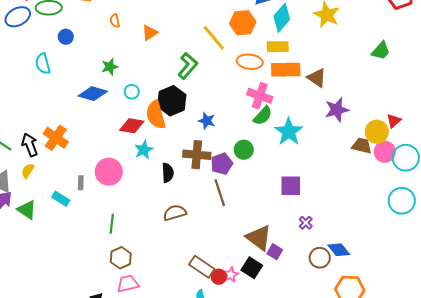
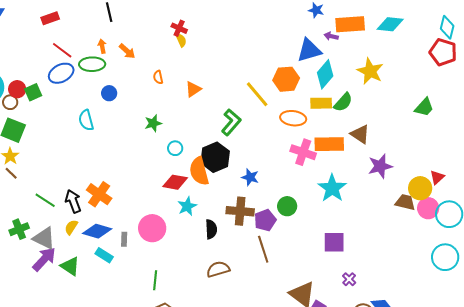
orange rectangle: (286, 70) -> (329, 144), moved
blue diamond: (93, 94) -> (97, 231), moved
green semicircle: (263, 116) -> (343, 102), moved

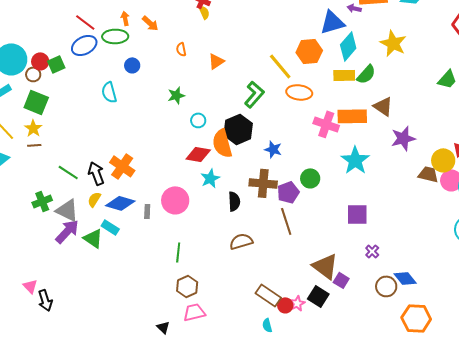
orange ellipse: (293, 118) -> (299, 92), moved
brown line: (11, 173) -> (34, 145), turned -48
cyan rectangle: (104, 255) -> (110, 227), moved

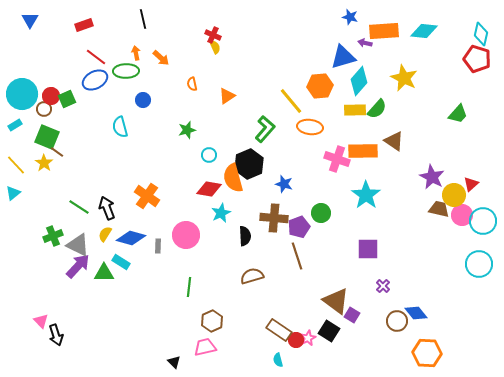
purple star: (403, 138) -> (432, 177), moved, turned -30
brown line: (34, 145) -> (57, 152), moved, turned 40
orange cross: (122, 166) -> (147, 196), moved
green triangle: (93, 238) -> (104, 273), turned -35
brown hexagon: (187, 286) -> (212, 321), moved

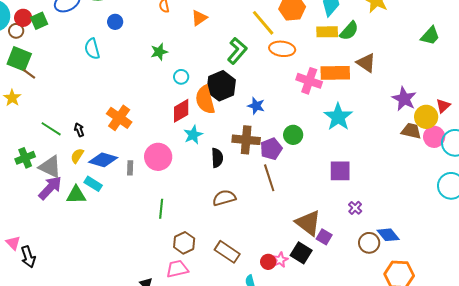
yellow star: (44, 163) -> (12, 98), moved
red diamond: (209, 189) -> (181, 111), turned -40
black arrow: (107, 208) -> (79, 130), size x0.6
brown rectangle: (279, 330) -> (227, 252), moved

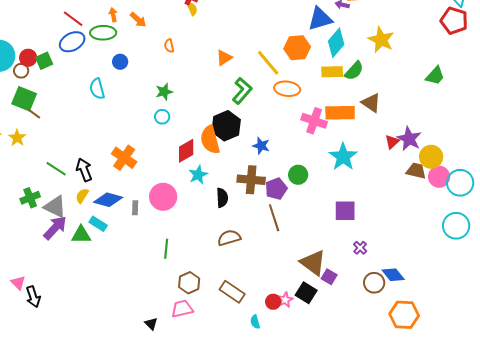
orange triangle: (199, 18) -> (224, 58), moved
cyan circle: (181, 77) -> (162, 117), moved
red triangle: (443, 106) -> (392, 142), moved
black arrow: (79, 130) -> (84, 170), size x1.6

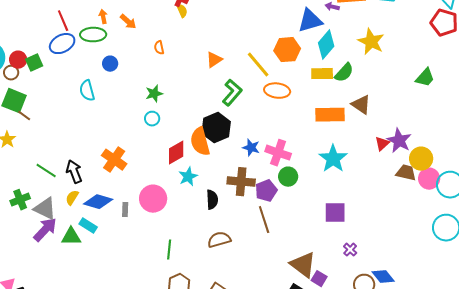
red line: (73, 19) -> (63, 21), turned 30
pink cross: (314, 121) -> (278, 153), moved
green line: (166, 249) -> (169, 250), moved

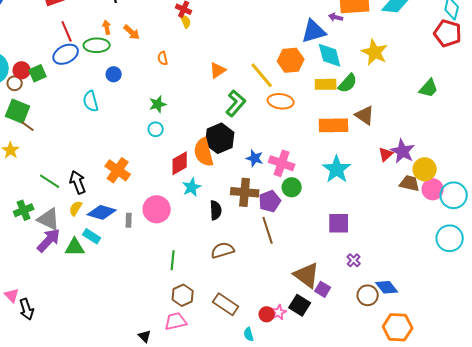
cyan diamond: (326, 45) -> (330, 55), turned -56

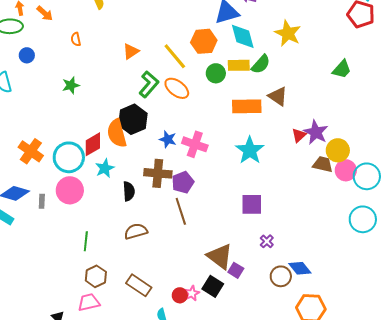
orange ellipse: (281, 101) -> (177, 88), moved, turned 30
cyan circle: (156, 129) -> (69, 157), moved, size x2.0
green circle: (292, 187) -> (216, 73), moved

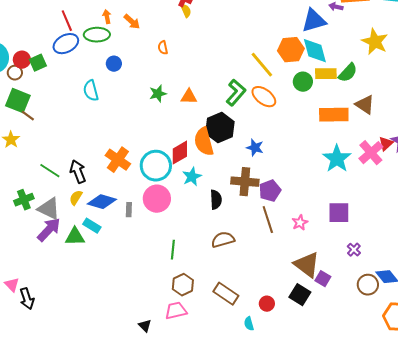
cyan diamond: (243, 36) -> (315, 51), moved
orange triangle: (131, 51) -> (189, 97), moved, turned 36
pink cross: (195, 144) -> (371, 153), moved, turned 30
pink star: (192, 293) -> (300, 223), moved

